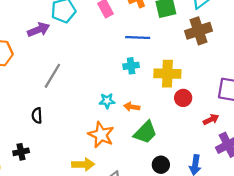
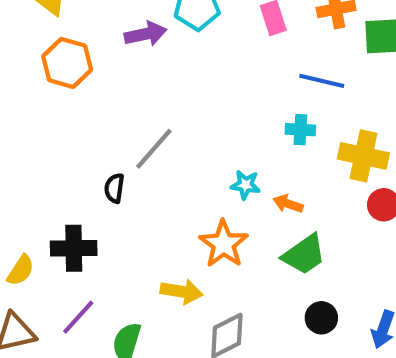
gray line: (52, 76) -> (154, 149), moved
black cross: (21, 152) -> (74, 248), size x1.5

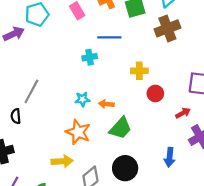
cyan cross: (300, 130) -> (90, 57), moved
yellow cross: (363, 156) -> (139, 71), size x0.7
black circle: (321, 318) -> (125, 168), moved, size x1.5

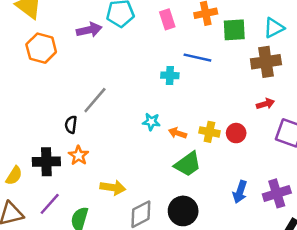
yellow cross: (139, 71) -> (209, 132), moved
red arrow: (183, 113) -> (265, 104), moved
orange star: (78, 132) -> (79, 155), moved, size x0.7
blue arrow: (170, 157) -> (240, 192), moved

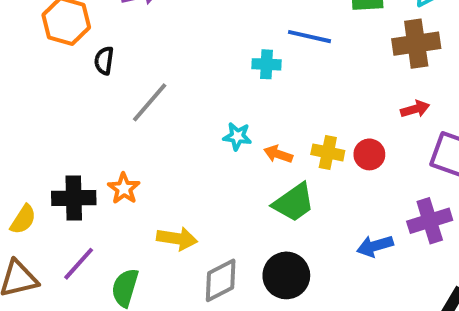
black semicircle: (71, 125) -> (104, 61), moved
blue arrow: (240, 192) -> (375, 246), turned 55
purple cross: (277, 193) -> (430, 221), moved

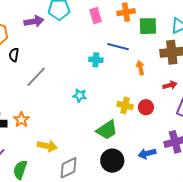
orange arrow: (278, 154) -> (140, 68), moved, turned 56
black circle: (286, 275) -> (112, 161), moved

